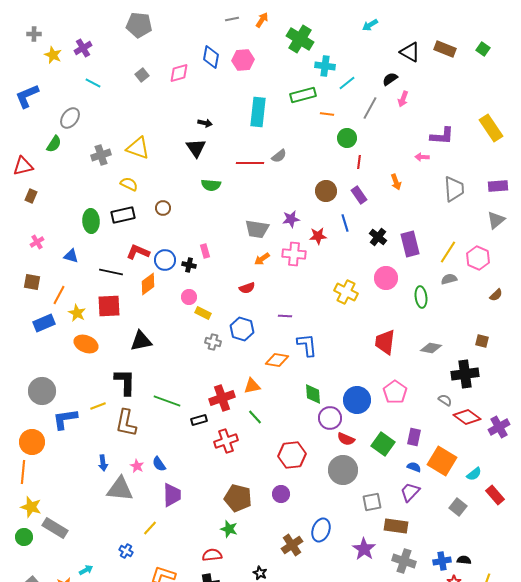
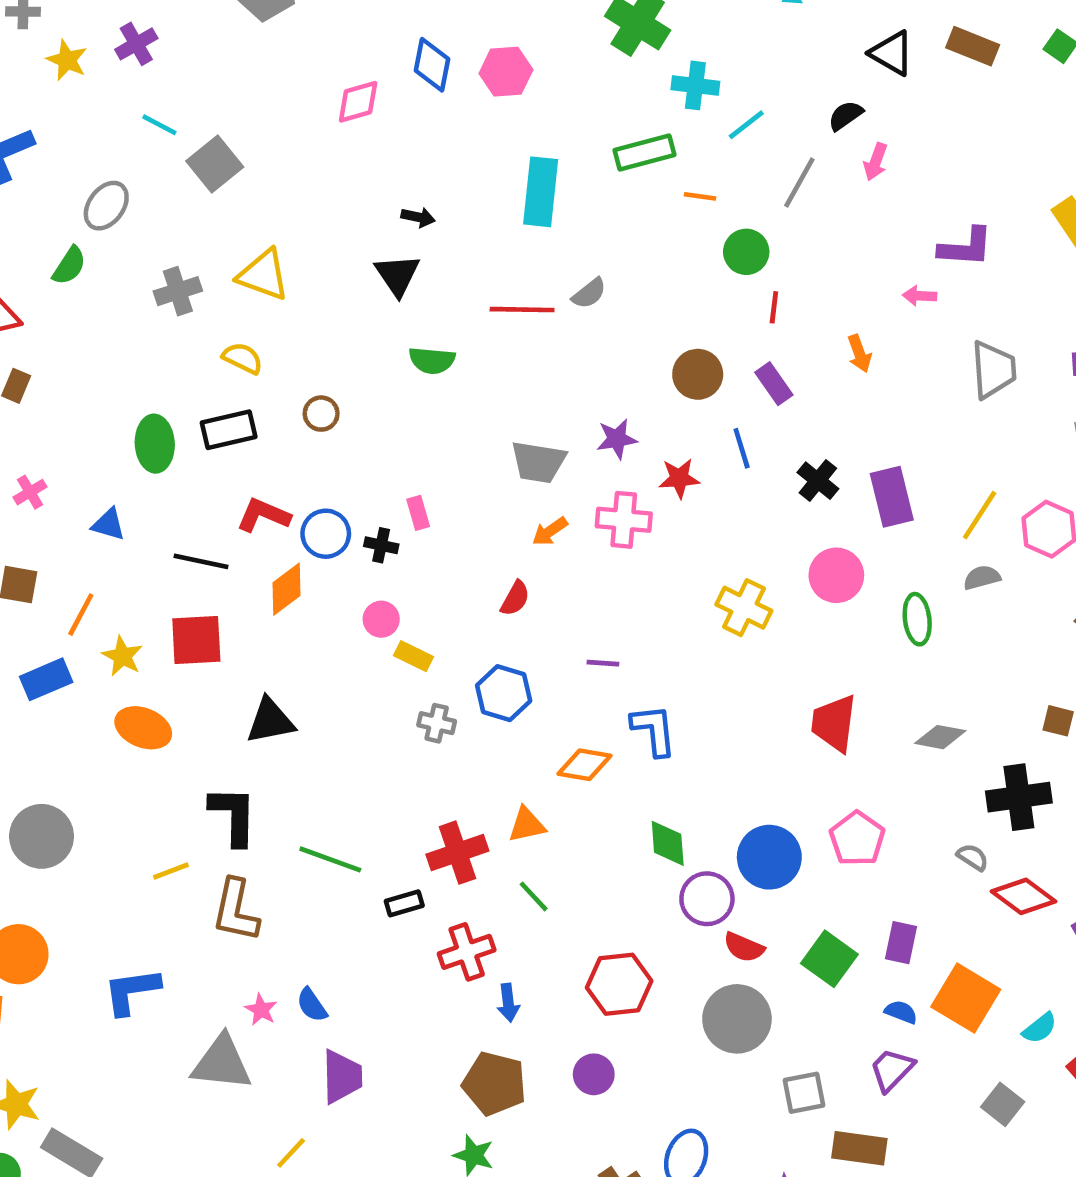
gray square: (142, 75) -> (215, 164), moved, size x1.6
red semicircle: (247, 288) -> (515, 598), turned -42
blue L-shape: (65, 419) -> (132, 991), moved
blue arrow: (103, 463) -> (508, 1003), moved

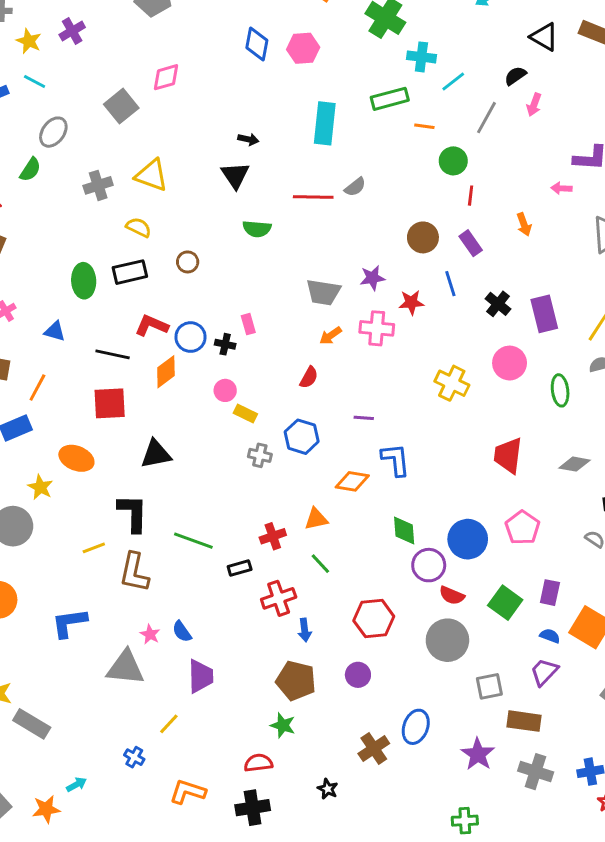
pink diamond: (358, 102) -> (166, 77), moved
cyan line: (159, 125) -> (35, 82), moved
yellow star: (122, 656) -> (40, 487), moved
red cross: (457, 853) -> (273, 536), size x0.7

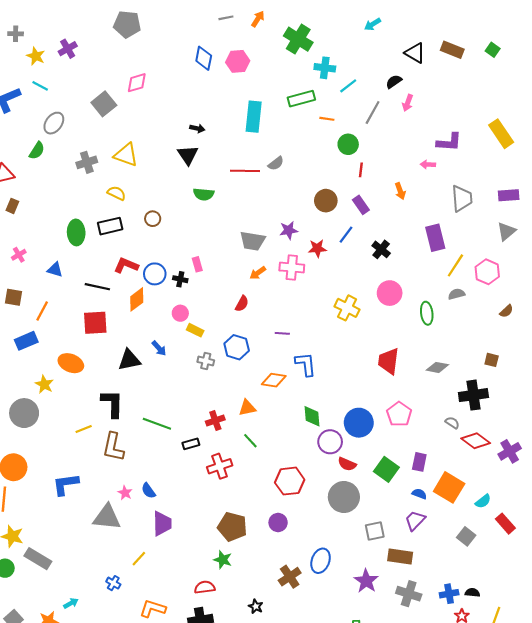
blue line: (450, 284) -> (346, 235), turned 54
purple rectangle: (544, 314) -> (435, 238), moved
blue arrow: (305, 630) -> (159, 348), moved, turned -35

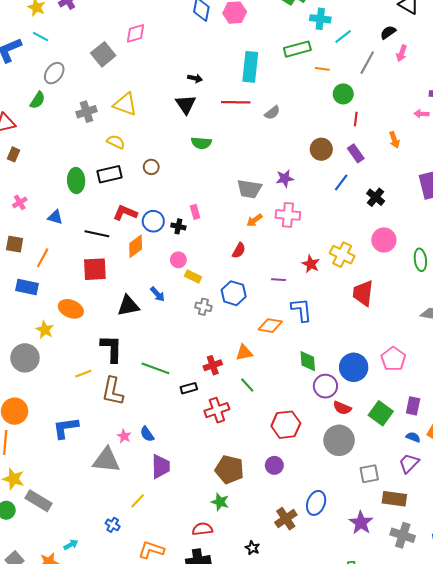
red line: (245, 171) -> (236, 102), moved
red star: (317, 248) -> (311, 264), moved, turned 30
blue rectangle: (26, 341) -> (27, 287), turned 35
red trapezoid: (389, 361) -> (363, 293), moved

